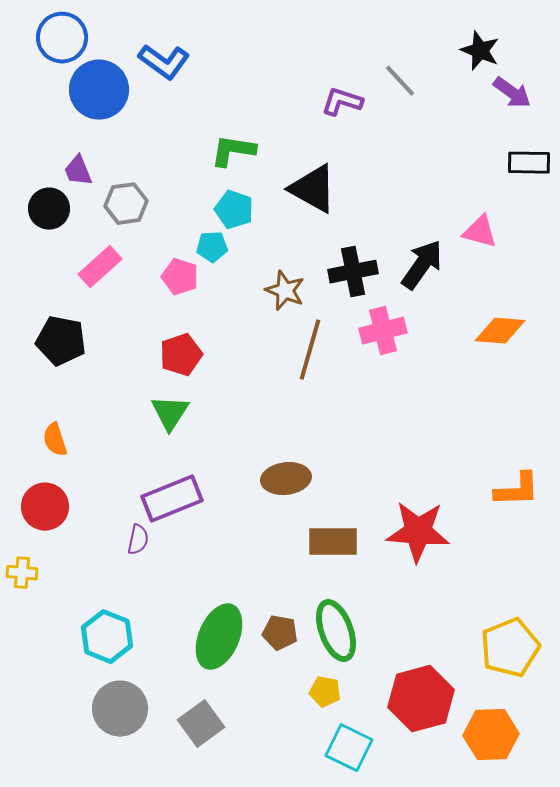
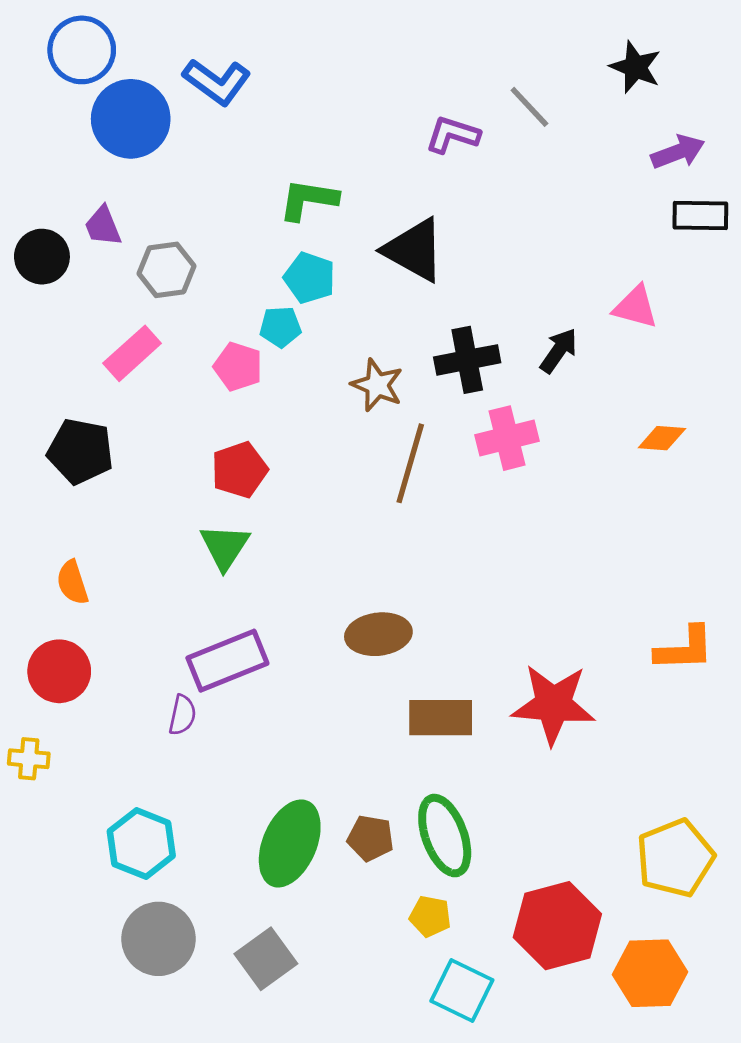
purple arrow: (512, 93) -> (678, 152), moved, turned -57
black circle: (49, 209) -> (42, 257), moved
black arrow: (422, 265) -> (559, 351), size x0.7
orange diamond: (500, 331) -> (662, 438), size x0.7

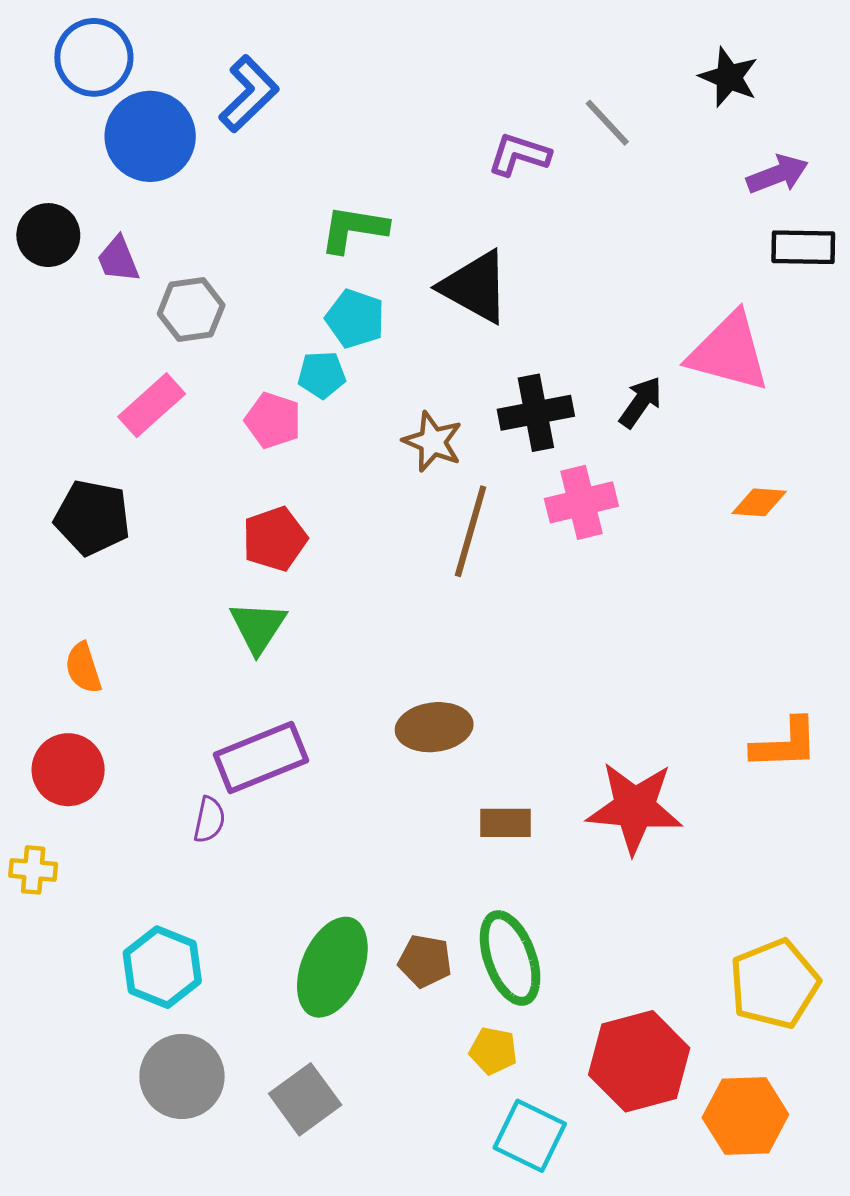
blue L-shape: (217, 82) -> (249, 94), turned -80
black circle: (42, 257) -> (48, 235), moved
pink triangle: (635, 307) -> (729, 352), size x1.6
brown rectangle: (441, 718) -> (505, 823), size x0.7

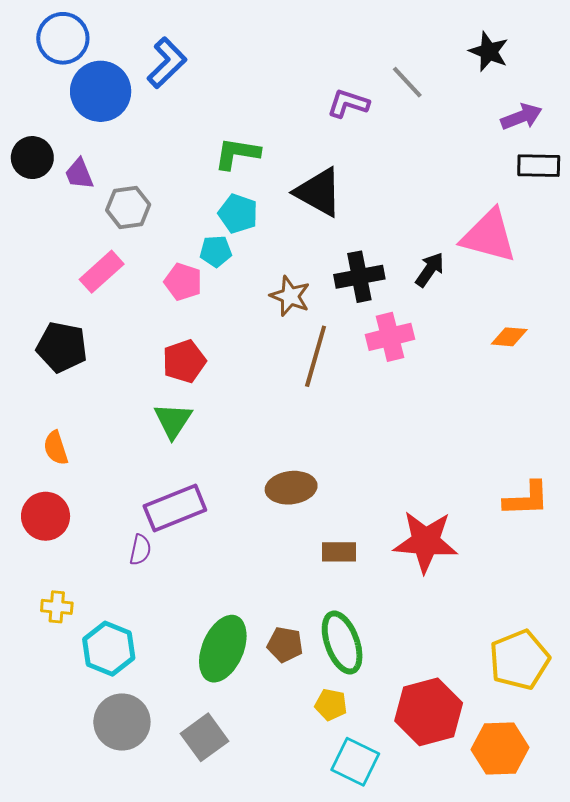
yellow cross: (33, 870) -> (57, 607), moved

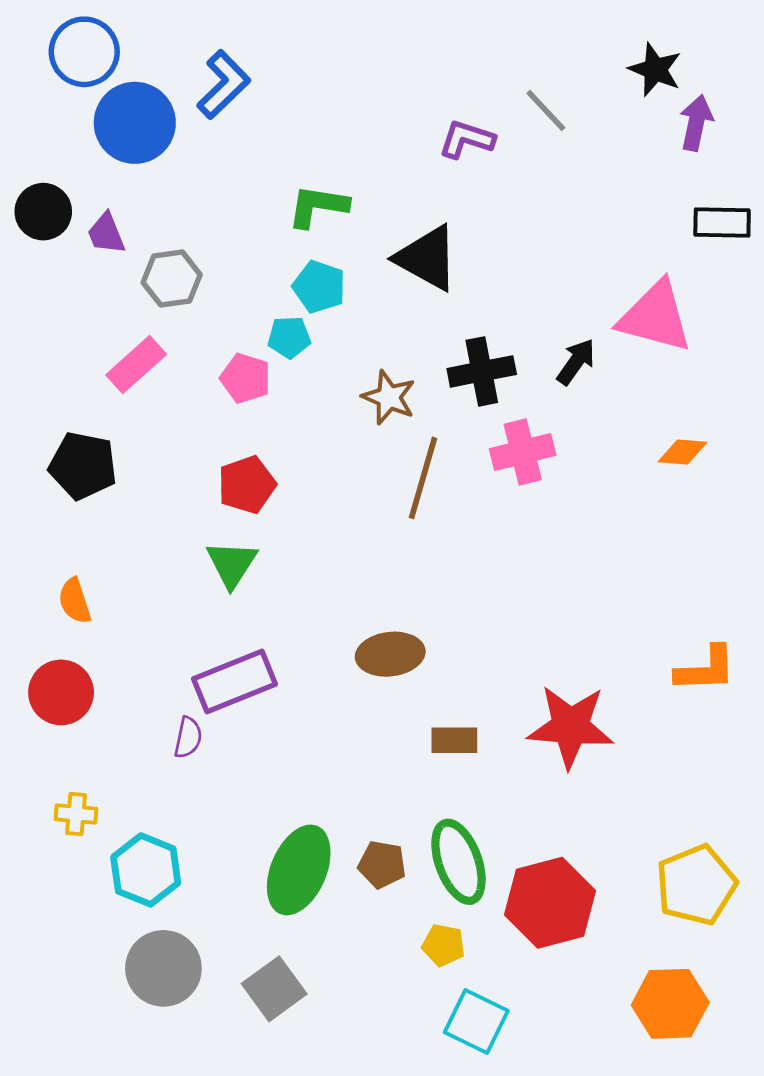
purple arrow: (521, 117) -> (696, 123), moved, turned -57
red hexagon: (429, 712) -> (550, 903), moved

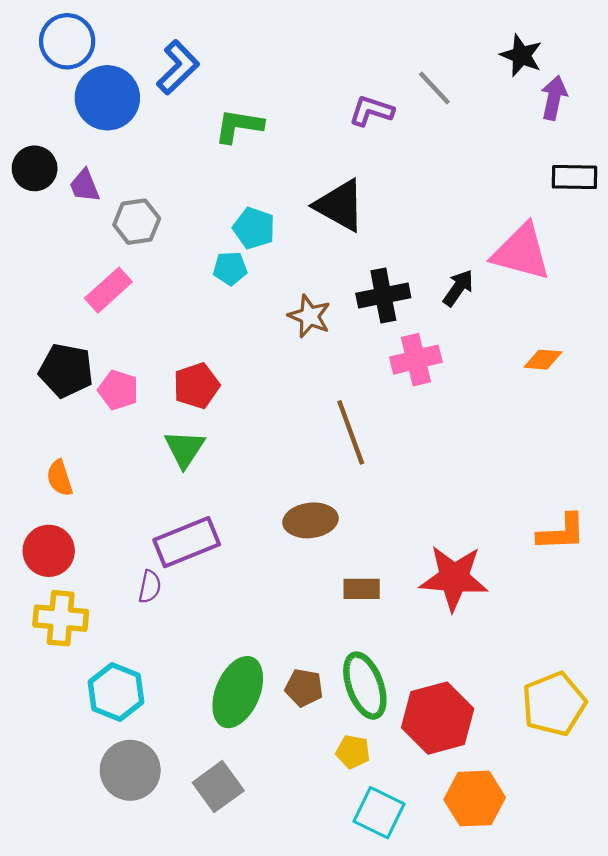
green L-shape: (318, 206) -> (239, 126), moved
pink pentagon: (245, 378) -> (118, 390), moved
brown line: (423, 478) -> (351, 432), moved, turned -36
yellow cross: (76, 814) -> (61, 618), moved, size x1.6
orange hexagon: (670, 1004) -> (475, 799), moved

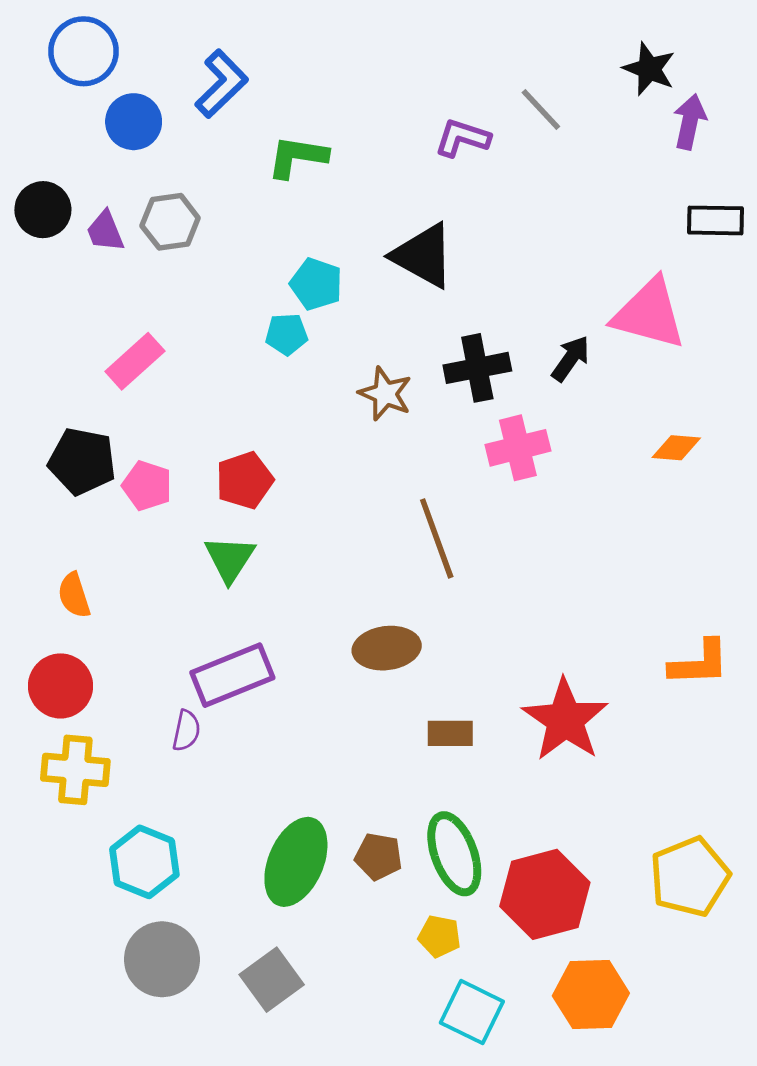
blue circle: (107, 98) -> (134, 122), size x0.7
gray hexagon: (137, 222) -> (170, 222), moved
red star: (454, 578) -> (565, 720), turned 30

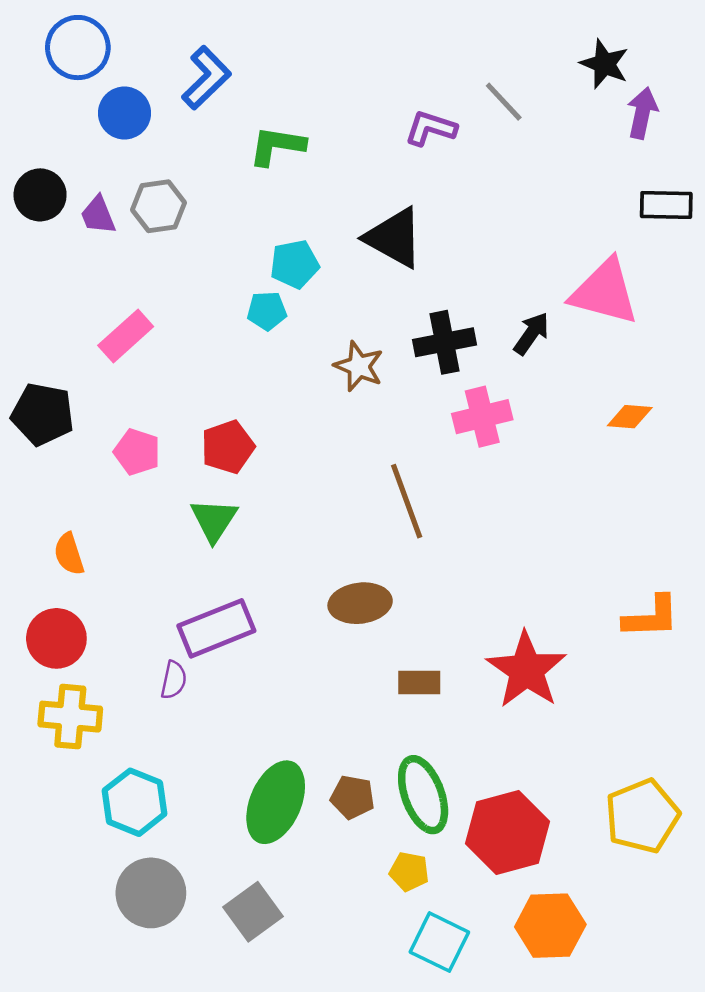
cyan pentagon: (316, 284) -> (295, 264), turned -30
black pentagon: (82, 461) -> (43, 414), moved

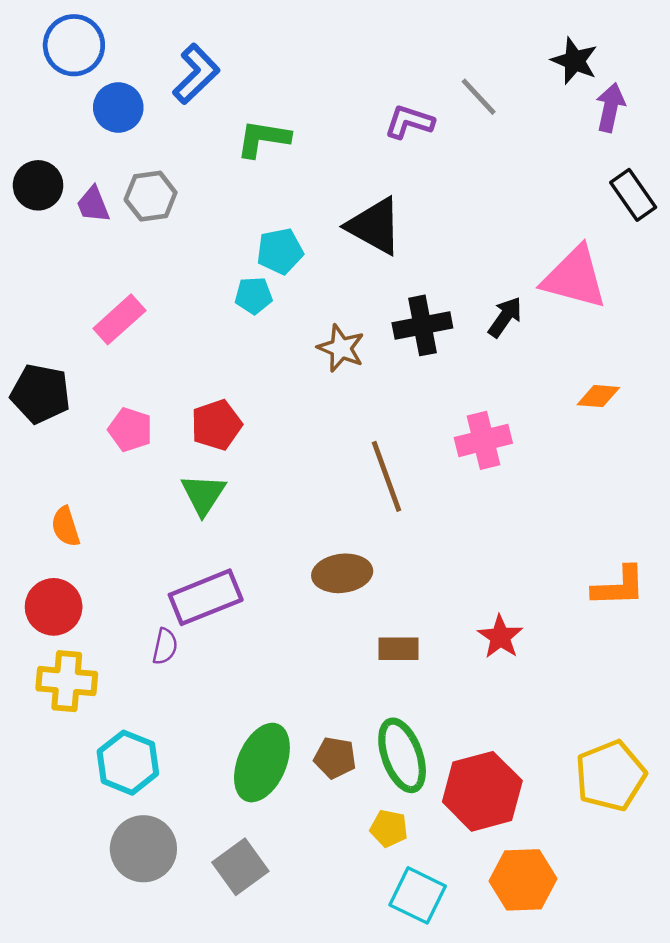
black rectangle: (666, 205) -> (633, 195), turned 54
pink cross: (482, 417) -> (483, 440), moved
red star: (526, 670) -> (500, 637), size x0.6

